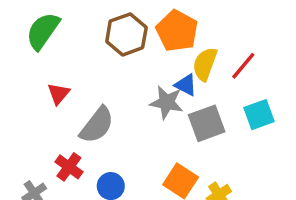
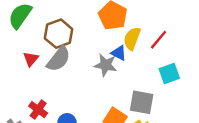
brown hexagon: (126, 34) -> (59, 34), moved
gray square: (207, 123) -> (142, 102), moved, turned 30
gray semicircle: (97, 125) -> (59, 59), moved

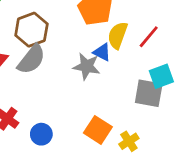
gray square: (142, 102) -> (149, 93), moved

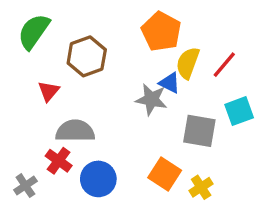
gray semicircle: (31, 59) -> (75, 131), moved, turned -128
gray square: (149, 93) -> (199, 131), moved
blue circle: (41, 134) -> (98, 179), size x1.4

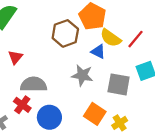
brown hexagon: (87, 56) -> (65, 33), moved
yellow semicircle: (188, 63) -> (111, 38), turned -75
gray star: (151, 99) -> (82, 75), moved

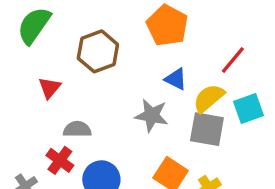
brown hexagon: (65, 33) -> (98, 51), moved
yellow semicircle: (111, 38) -> (209, 98), moved, turned 105
gray semicircle: (34, 84) -> (77, 129), size x0.7

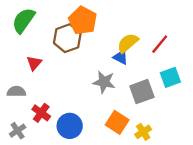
orange pentagon: (167, 25) -> (83, 20), moved
yellow semicircle: (209, 98) -> (128, 43), moved
gray semicircle: (77, 129) -> (16, 92), moved
gray square: (207, 129) -> (142, 92), turned -30

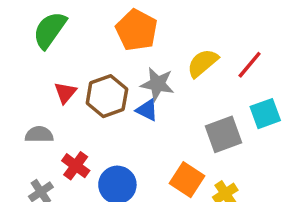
brown hexagon: (67, 38) -> (107, 96), moved
blue triangle: (121, 57) -> (147, 110), moved
gray star: (104, 82) -> (157, 84), moved

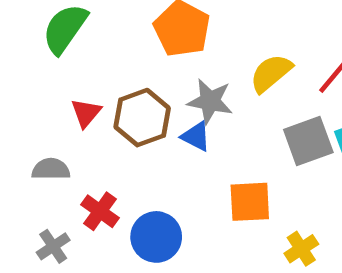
gray square: (224, 134) -> (308, 141), moved
orange square: (187, 180) -> (250, 202), moved, turned -36

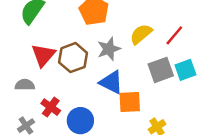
gray star: (210, 101) -> (109, 49), turned -30
red triangle: (86, 113) -> (43, 55), size x1.5
blue triangle: (196, 136) -> (111, 82), moved, size x1.5

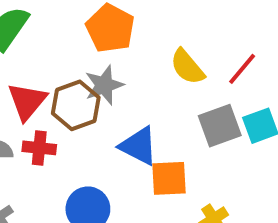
yellow semicircle: (141, 34) -> (187, 67), turned -90
gray star: (109, 49) -> (104, 85), moved
red cross: (51, 107) -> (39, 148), moved, turned -30

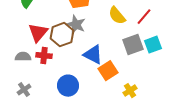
gray star: (104, 85) -> (76, 25), turned -30
orange square: (169, 178) -> (108, 71), turned -30

